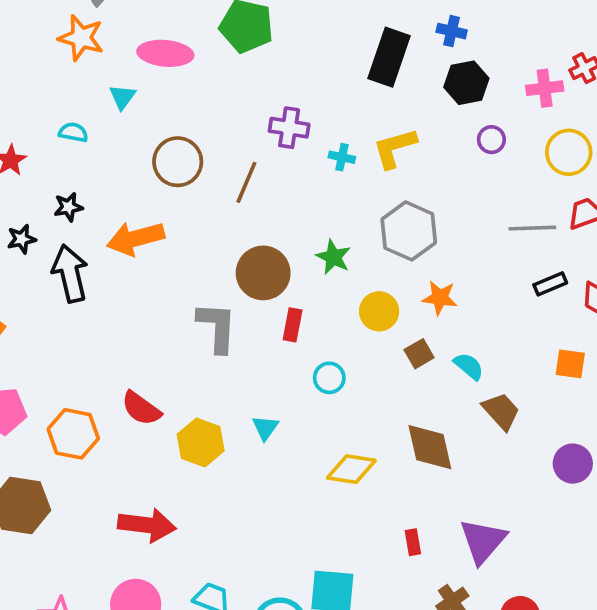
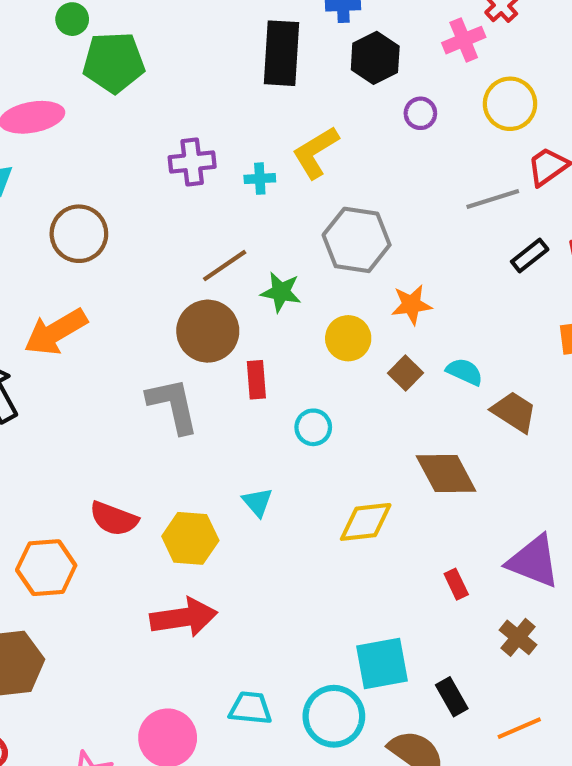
brown line: (246, 182) -> (225, 266), moved, turned 48
red arrow: (147, 525) -> (184, 617), moved
purple triangle: (483, 541) -> (534, 561), turned -34

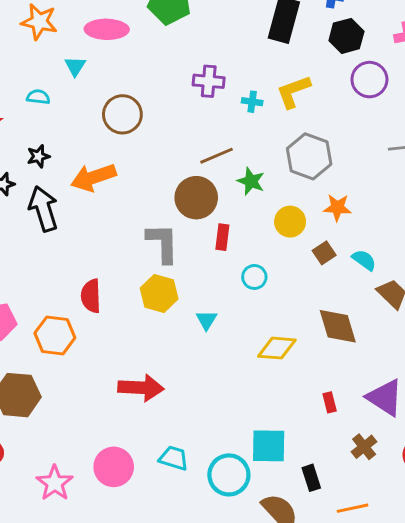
purple circle: (420, 113) -> (369, 80), size x1.6
red semicircle: (114, 519) -> (91, 296), moved, turned 56
yellow hexagon: (190, 538) -> (159, 293), moved

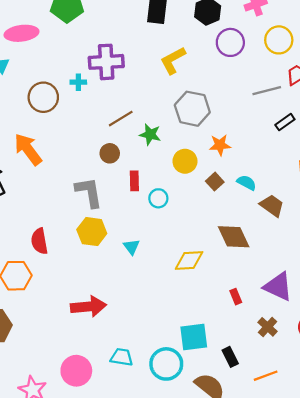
purple cross: (209, 81) -> (106, 62), size x1.4
cyan cross: (252, 102) -> (78, 82), moved
orange arrow: (93, 177) -> (28, 149), turned 80
brown circle: (196, 198) -> (110, 153), size x0.6
cyan circle: (254, 277) -> (158, 198), moved

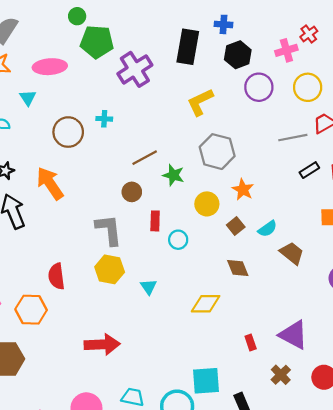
purple cross: (106, 62) -> (135, 69), moved, turned -32
orange star: (220, 145) -> (243, 190), turned 30
cyan semicircle: (247, 183) -> (267, 229), turned 114
brown diamond: (234, 237) -> (238, 268), moved, size x0.7

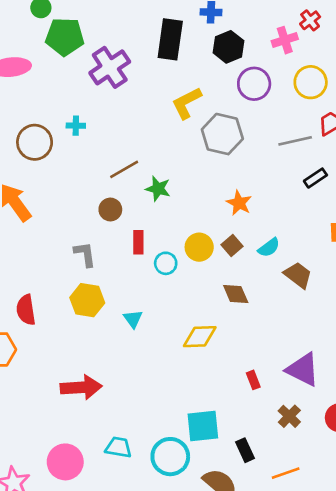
gray hexagon: (217, 152) -> (222, 134), moved
yellow circle: (207, 204) -> (199, 247), moved
gray L-shape: (109, 230) -> (85, 254), size x0.7

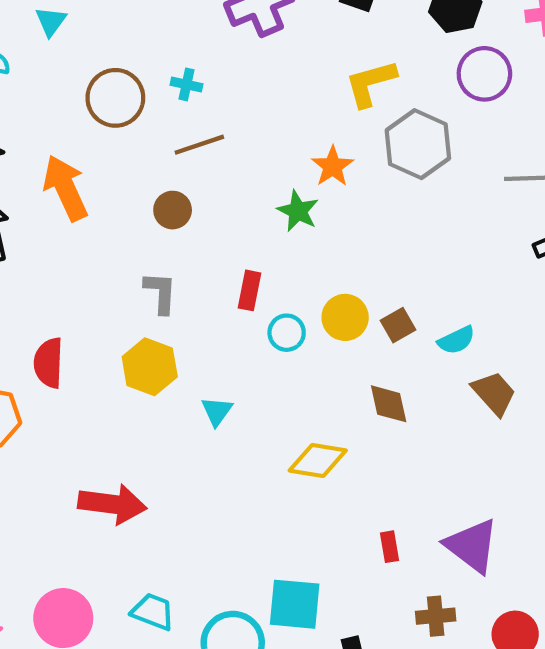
brown line: (124, 169) -> (199, 145), moved
orange star: (239, 203) -> (333, 166), moved
brown circle: (110, 209) -> (173, 210), moved
brown cross: (289, 416) -> (436, 616), turned 30

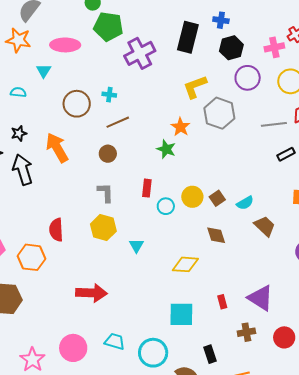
cyan square: (295, 604) -> (181, 314), moved

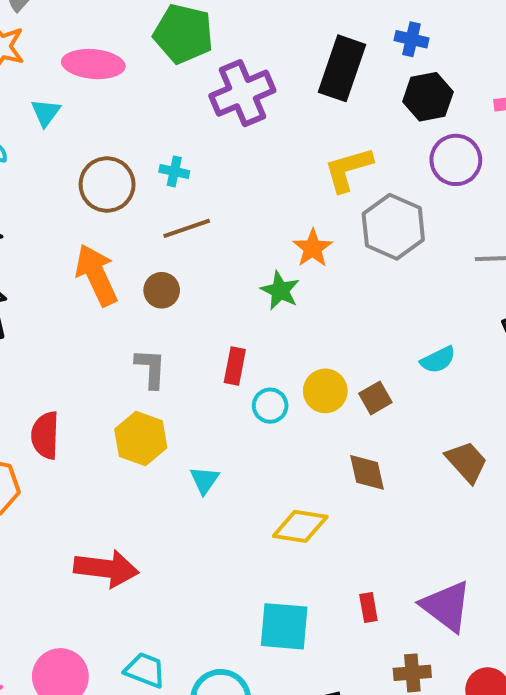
orange arrow: (57, 148) -> (96, 275), moved
cyan semicircle: (245, 203) -> (438, 360), moved

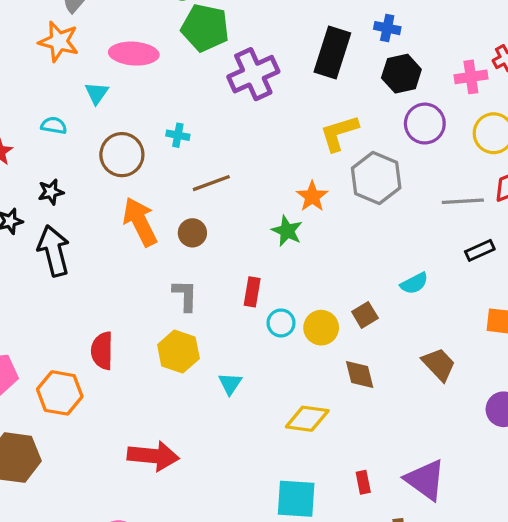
cyan cross: (174, 171) -> (178, 135), moved
brown circle: (107, 184) -> (122, 155), moved
yellow circle: (325, 391) -> (321, 328), moved

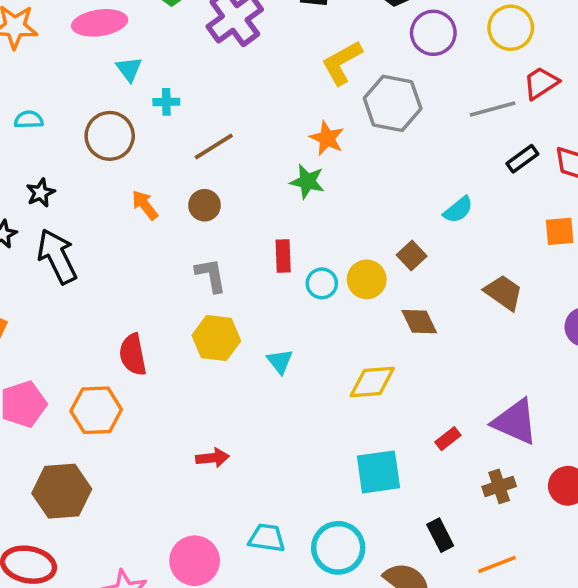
cyan triangle: (97, 93) -> (129, 69), moved
orange arrow: (140, 222) -> (145, 205), size x0.6
red arrow: (153, 456) -> (213, 458), size x0.6
red rectangle: (363, 482) -> (448, 439), turned 75

